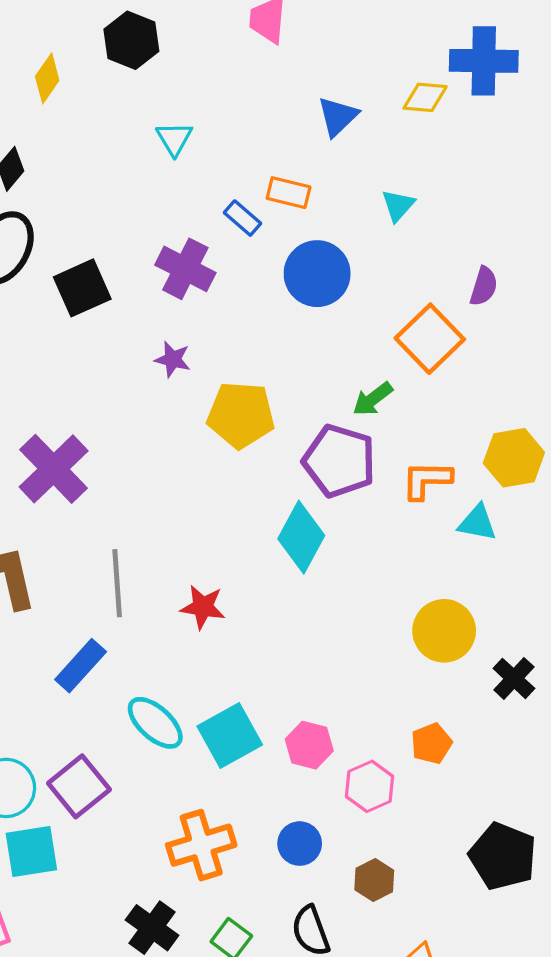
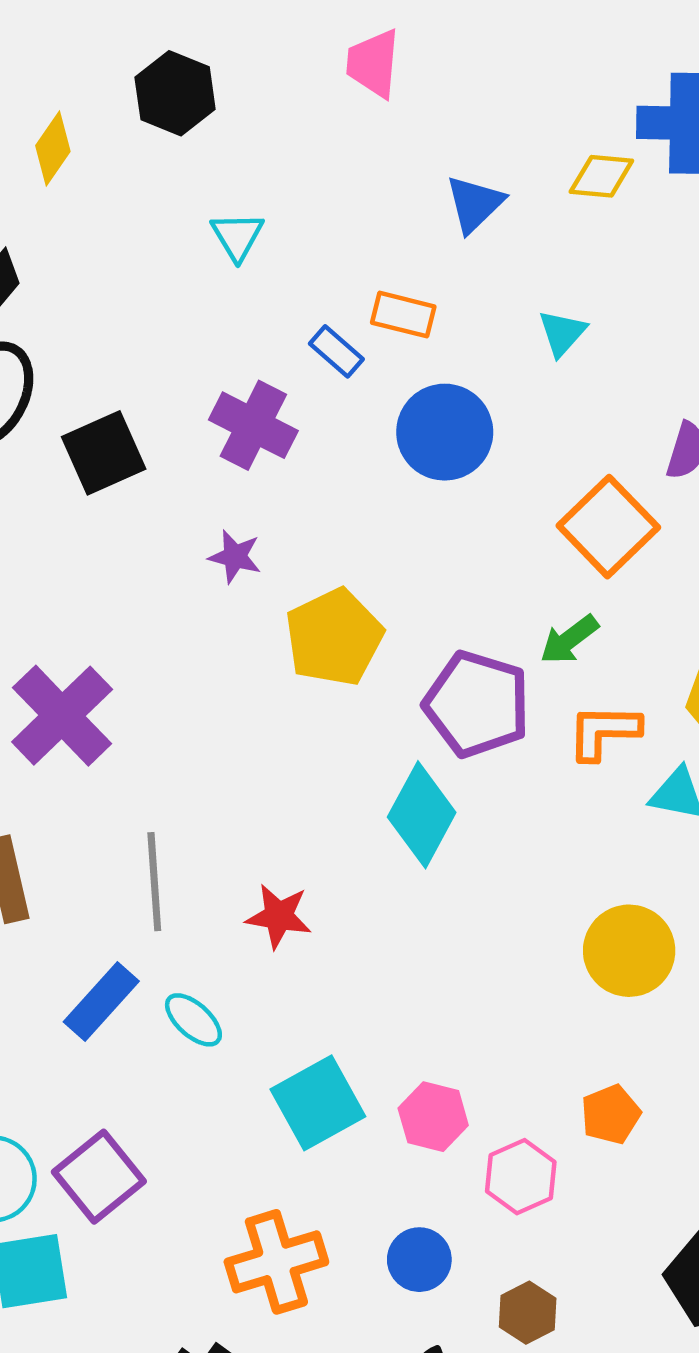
green arrow: (373, 399) -> (569, 640), moved
yellow pentagon: (241, 415) -> (334, 637), turned -30
cyan ellipse: (155, 723) -> (193, 1020), moved, size x0.7

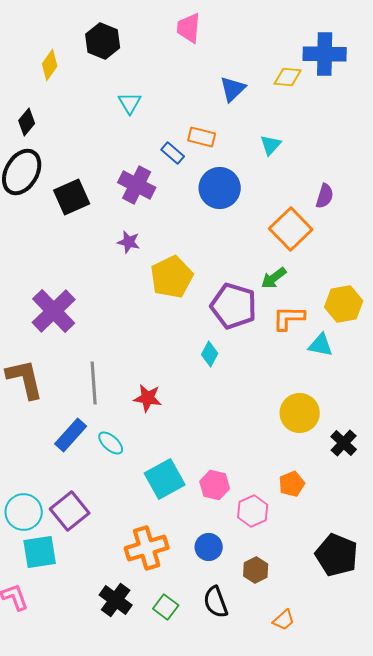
cyan diamond: (422, 815) -> (210, 354), size x0.6

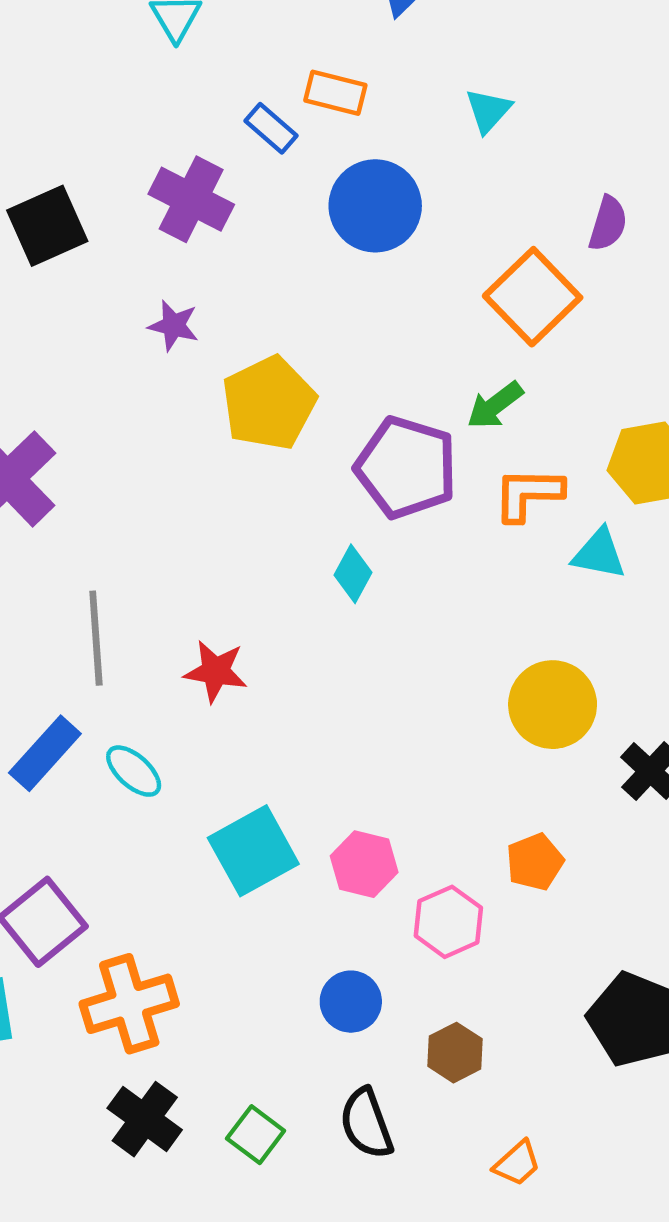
orange cross: (147, 548) -> (129, 1004), moved

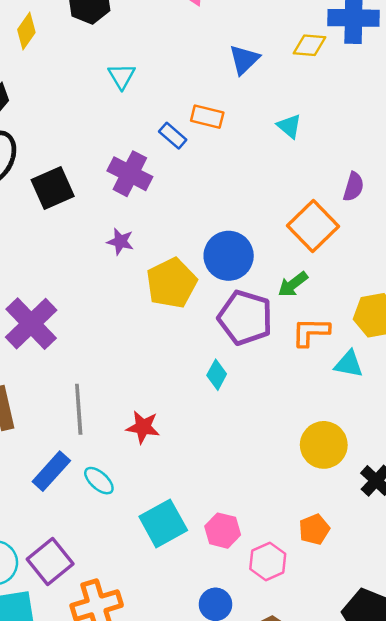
cyan triangle: (488, 111) -> (289, 126), turned -32
blue circle: (375, 206) -> (229, 256), moved

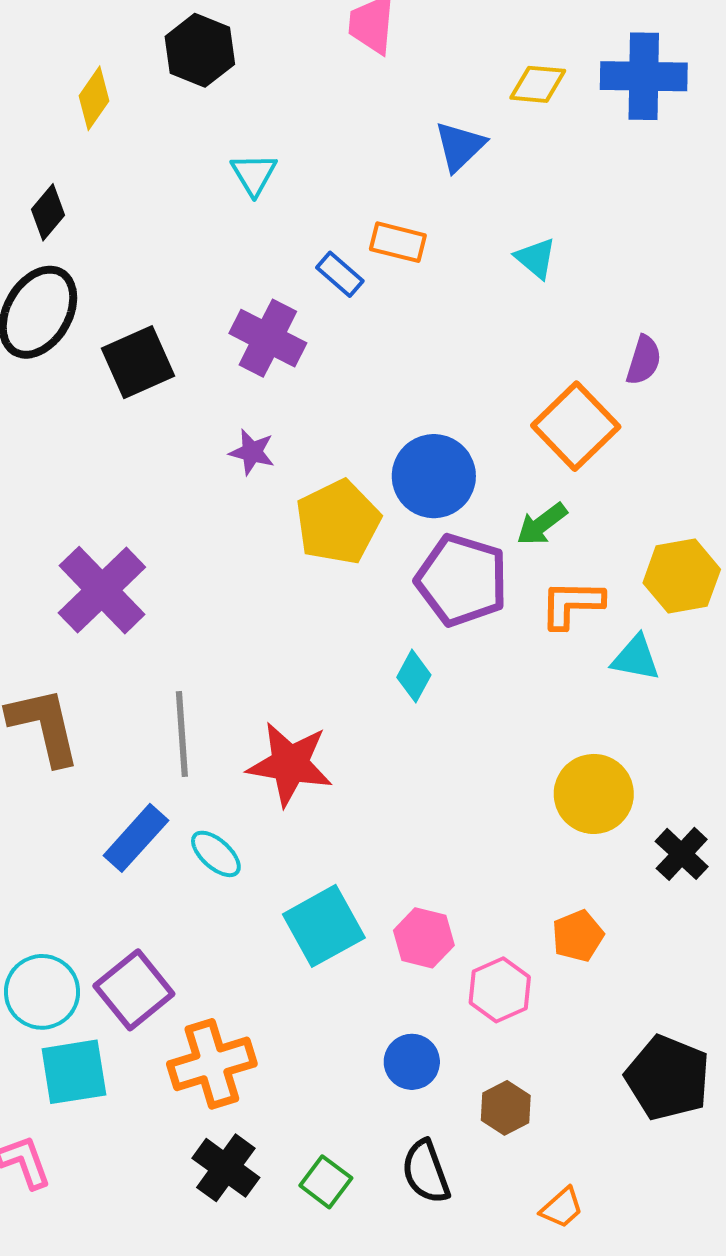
yellow diamond: (309, 45) -> (538, 84), moved
red star: (143, 427) -> (290, 764), size x1.5

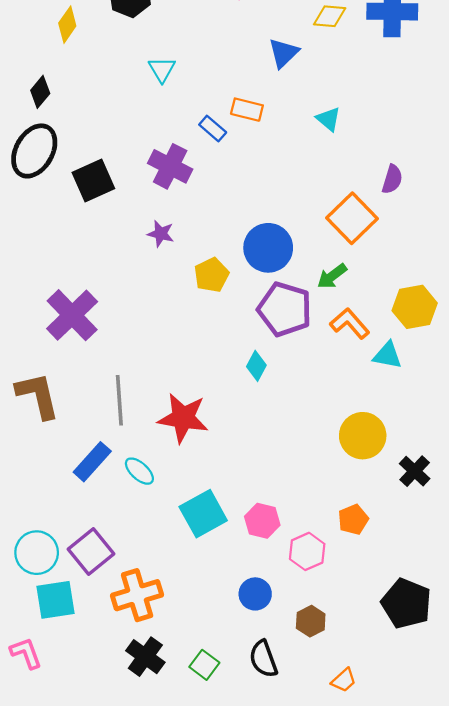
yellow pentagon: (338, 522) -> (211, 275), size x0.7
orange L-shape: (572, 604) -> (350, 323), turned 48

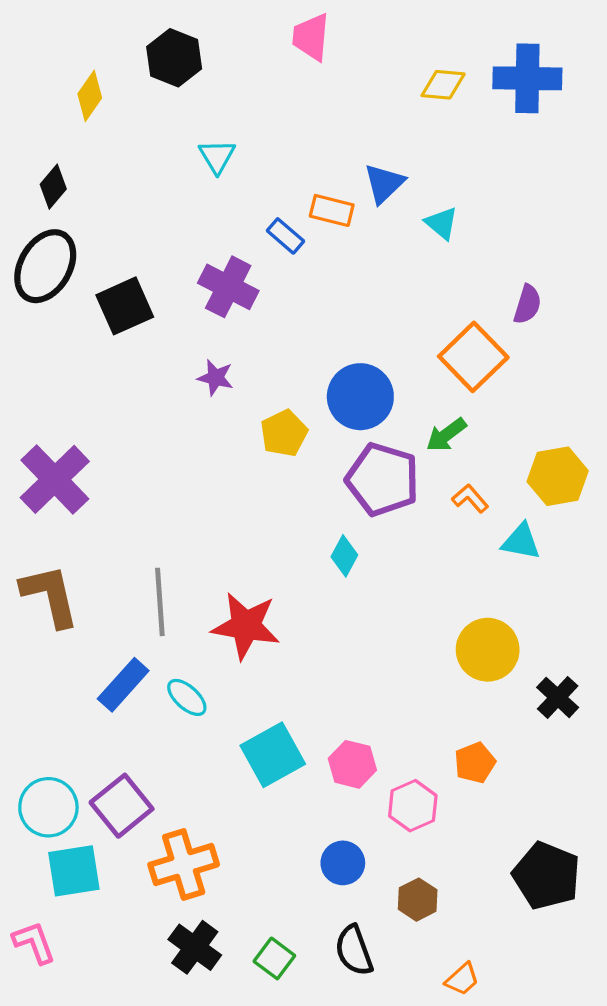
blue triangle: (284, 53) -> (384, 183), moved
purple cross: (72, 315) -> (55, 479), moved
orange L-shape: (350, 323) -> (470, 499), size x0.7

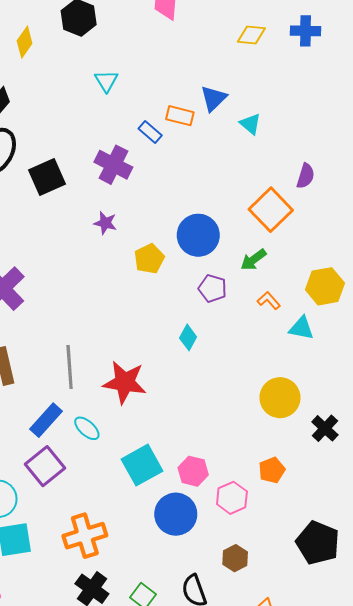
blue cross: (527, 78) -> (306, 31), size x0.7
purple pentagon: (383, 479) -> (213, 288), size x0.6
purple square: (122, 806) -> (45, 466), moved
blue circle: (343, 863) -> (176, 514), moved, size x1.5

